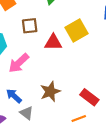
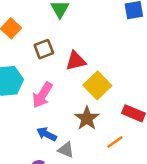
yellow square: (77, 31) -> (97, 85), moved
orange line: (79, 118) -> (115, 142), moved

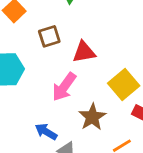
yellow square: (97, 85) -> (124, 85), moved
pink arrow: (42, 95) -> (64, 87), moved

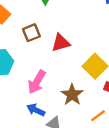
pink arrow: (64, 87) -> (37, 82), moved

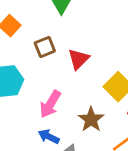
red triangle: (61, 43) -> (79, 59), turned -30

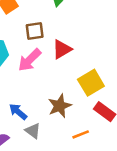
pink arrow: (50, 104) -> (30, 60), moved

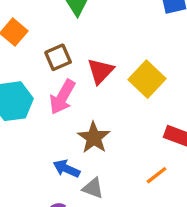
yellow square: (91, 83) -> (147, 79), moved
brown star: (60, 106) -> (94, 138), moved

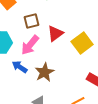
blue arrow: (66, 169) -> (20, 67), moved

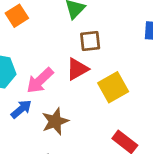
brown square: (31, 21) -> (90, 41), moved
blue arrow: (20, 67) -> (21, 109), turned 98

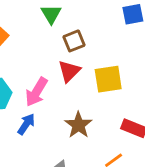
yellow square: (113, 87) -> (108, 79), turned 36
brown star: (55, 121) -> (78, 125), moved

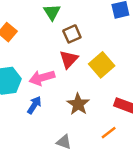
yellow square: (108, 79) -> (102, 65), turned -30
pink arrow: (36, 92) -> (42, 78), turned 45

